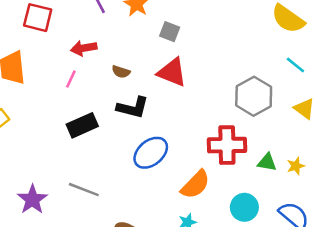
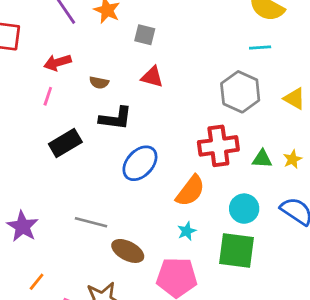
cyan line: (295, 65) -> (260, 48), moved, turned -36
red triangle: (172, 72) -> (152, 77), size x0.7
gray line: (84, 190) -> (91, 222), moved

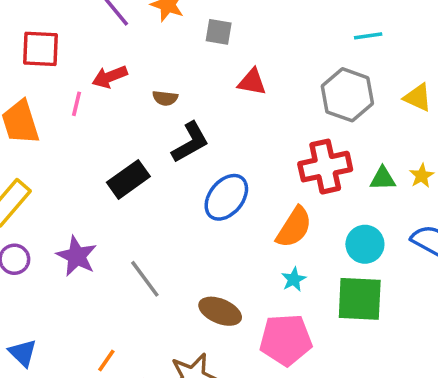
red triangle: (152, 77) -> (252, 82), moved
pink line: (48, 96) -> (76, 104), moved
black L-shape: (116, 118) -> (190, 142), turned -32
gray line: (91, 222) -> (145, 279), moved, turned 44
purple star: (22, 226) -> (77, 256), moved

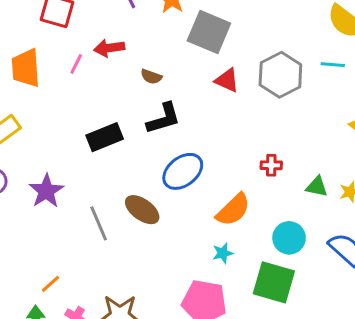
gray square: (219, 32) -> (209, 32), size x1.8
gray hexagon: (347, 95) -> (280, 75), moved
red cross: (325, 167) -> (271, 165), size x0.5
brown ellipse: (220, 311) -> (142, 210), moved

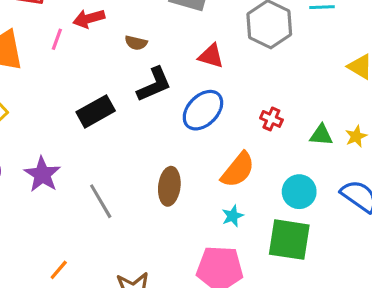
red triangle: (227, 80) -> (211, 56), moved
red cross: (271, 165) -> (271, 119), turned 30
blue ellipse: (183, 171) -> (203, 110), moved
brown ellipse: (142, 210) -> (169, 186), moved, turned 68

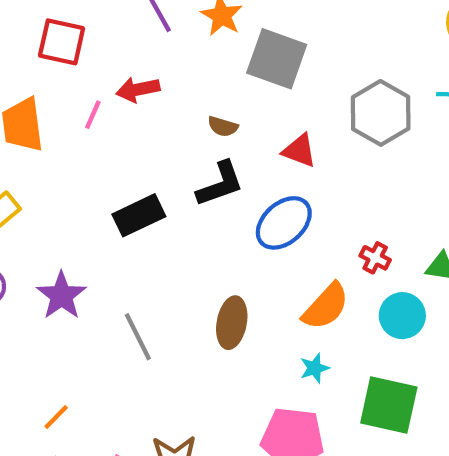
brown semicircle: (136, 43) -> (223, 126), moved
red cross: (271, 119) -> (375, 258), moved
cyan circle: (299, 192) -> (402, 316), moved
orange line: (59, 270) -> (56, 417), moved

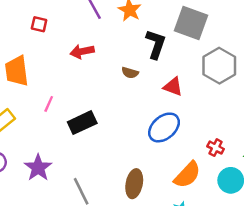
red square: (62, 42) -> (39, 24), size x0.6
gray square: (277, 59) -> (191, 23), moved
pink line: (93, 115) -> (49, 104), moved
black L-shape: (220, 184) -> (156, 44), moved, turned -52

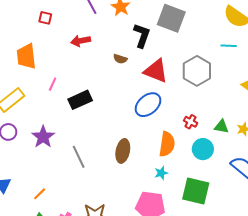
gray hexagon: (219, 66) -> (197, 71), moved
red triangle: (173, 87) -> (156, 71), size x1.5
orange semicircle: (187, 175) -> (167, 144), turned -35

